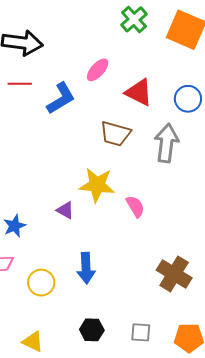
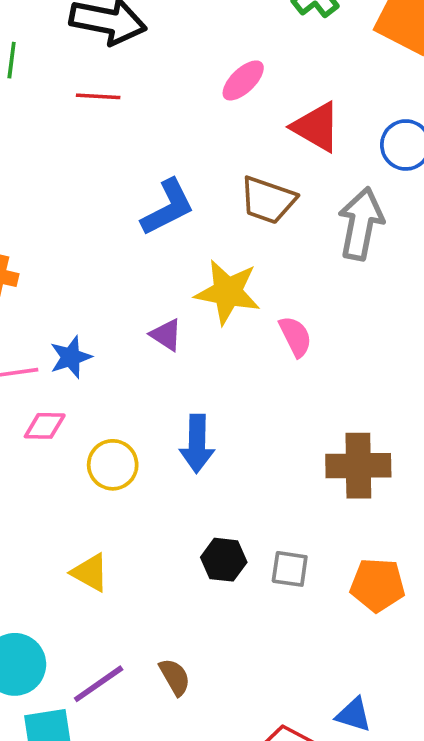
blue L-shape: (61, 98) -> (168, 207), moved
brown cross: (174, 274) -> (358, 466), turned -36
black hexagon: (92, 330) -> (224, 560), moved

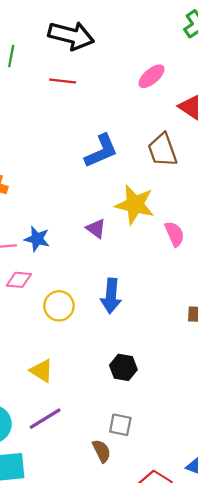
brown trapezoid: (268, 200) -> (162, 150), turned 48
blue star: (71, 357) -> (37, 239), turned 30
gray square: (290, 569) -> (120, 425), moved
brown semicircle: (175, 677) -> (102, 451), moved
purple line: (99, 684) -> (45, 419), moved

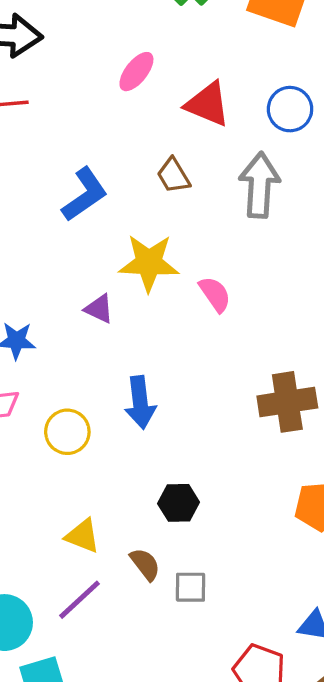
brown trapezoid: (162, 150) -> (173, 176), size x0.7
yellow triangle: (42, 371) -> (83, 536), moved
brown semicircle: (102, 451) -> (145, 564), moved

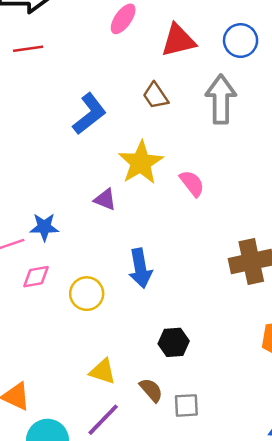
red triangle: (208, 104) -> (178, 40), turned -33
yellow star: (149, 263) -> (141, 163), turned -30

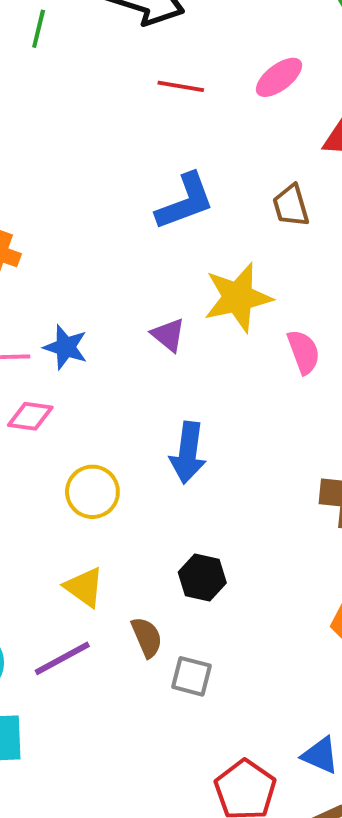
red line: (28, 49) -> (181, 86), moved
yellow circle: (87, 294) -> (92, 492), moved

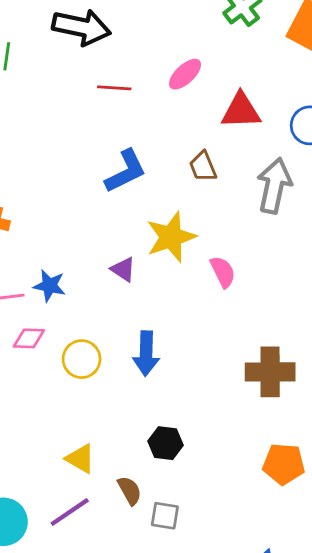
yellow circle: (92, 492) -> (82, 359), moved

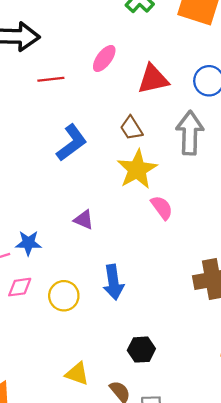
yellow star: (171, 237) -> (137, 169), moved

